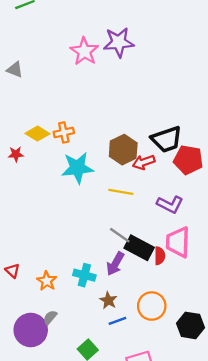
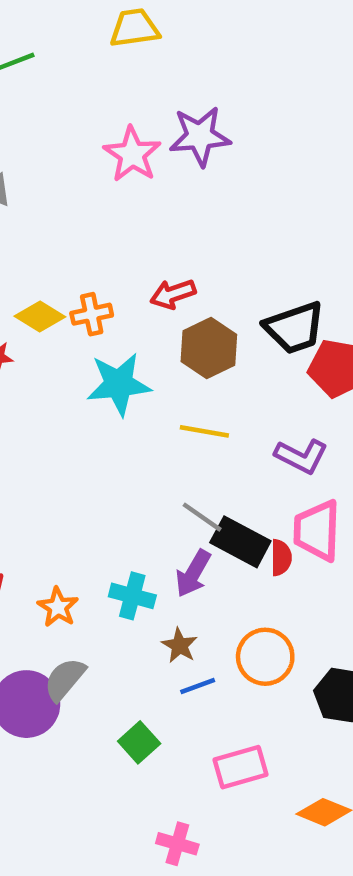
red arrow: (144, 162) -> (173, 294), moved
gray semicircle: (50, 317) -> (65, 679), size x1.5

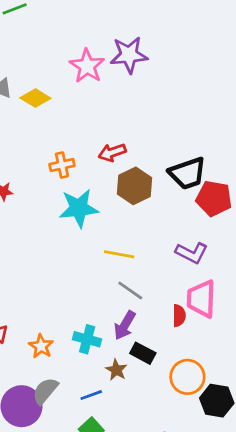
yellow diamond: (40, 316) -> (35, 98), moved
yellow line: (204, 431) -> (119, 254), moved
black rectangle: (240, 542) -> (143, 353), moved, size x0.7
orange circle: (265, 657) -> (187, 377), moved
blue line: (198, 686) -> (91, 395), moved

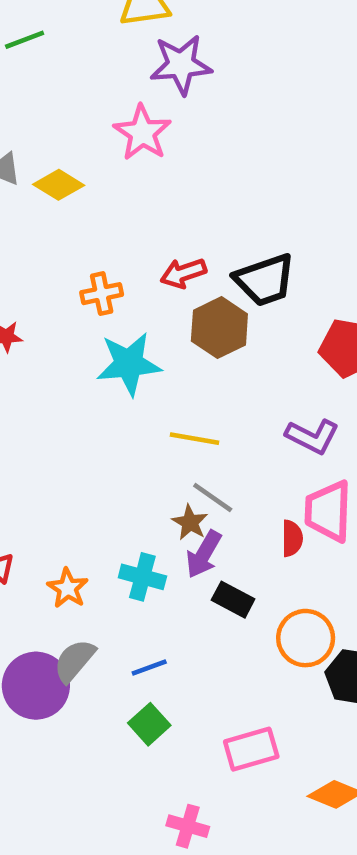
purple star: (129, 55) -> (181, 65), moved
black trapezoid: (187, 173) -> (265, 280), moved
brown star: (116, 370) -> (190, 522), moved

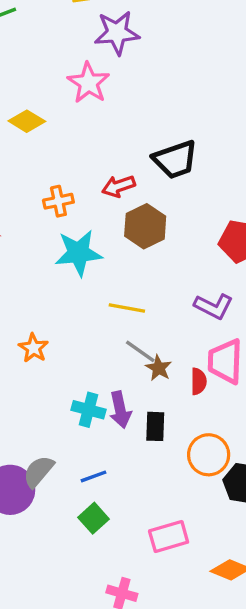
black trapezoid: (265, 280) -> (175, 160), moved
brown star: (190, 522) -> (159, 368), moved
purple arrow: (204, 554) -> (120, 410), moved, turned -42
orange star: (68, 588) -> (33, 348), moved
black rectangle: (233, 600) -> (155, 426), turned 64

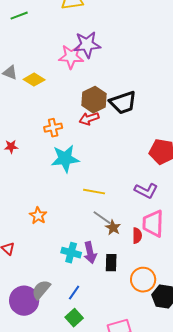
purple star: (117, 33) -> (87, 45), moved
pink star: (89, 83) -> (71, 57), turned -30
brown hexagon: (145, 226) -> (94, 100), moved
blue line: (94, 476) -> (74, 293), turned -35

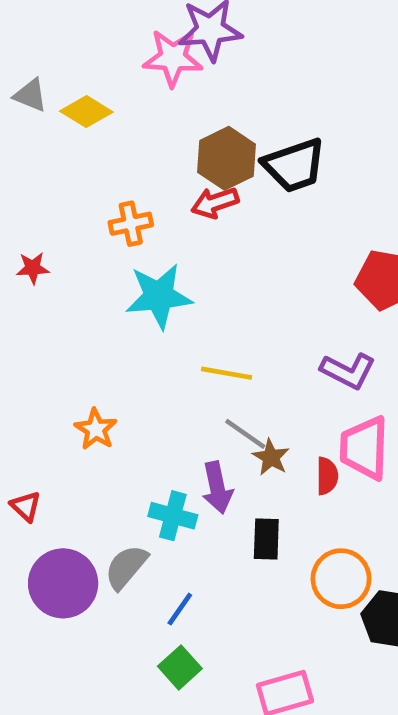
purple arrow: (90, 253) -> (217, 488), moved
gray semicircle: (41, 290) -> (126, 567), moved
purple circle: (24, 301) -> (63, 583), moved

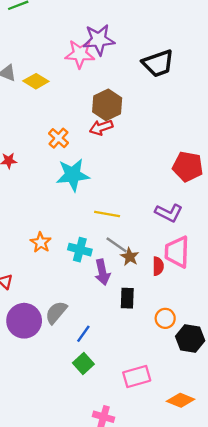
black trapezoid: (294, 165) -> (158, 63), moved
orange cross: (131, 224) -> (58, 138), turned -36
cyan cross: (173, 516) -> (80, 250), moved
orange circle: (341, 579) -> (165, 318), size x0.7

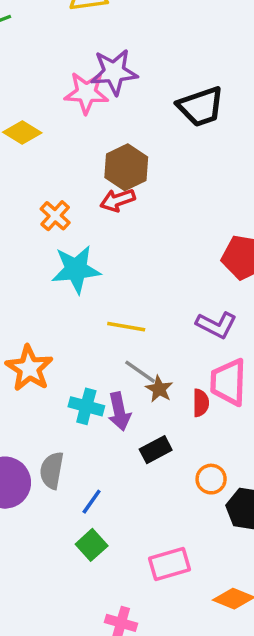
orange star: (41, 242) -> (29, 368), size x1.5
cyan cross: (80, 250) -> (86, 406), moved
black rectangle: (127, 298) -> (156, 450), turned 60
gray semicircle: (56, 312) -> (52, 470), turned -30

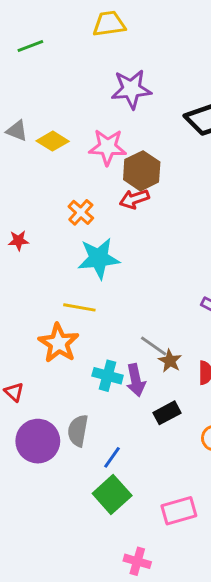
pink star: (86, 93) -> (108, 147), moved
yellow line: (126, 327) -> (79, 307), moved
green square: (92, 545) -> (112, 495), size x1.4

